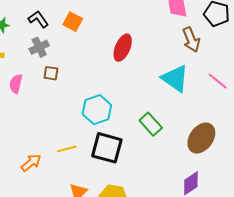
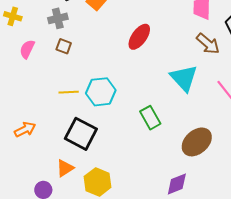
brown arrow: (191, 40) -> (208, 44), turned -40
black square: (107, 148) -> (81, 134), moved
yellow line: (67, 149) -> (69, 92), moved

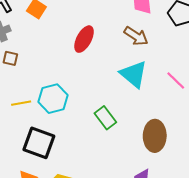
brown arrow: (208, 44) -> (136, 36), moved
brown ellipse: (197, 142) -> (155, 136), turned -40

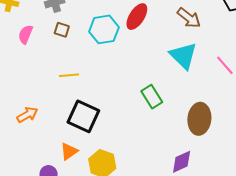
cyan hexagon: (53, 99) -> (104, 29), moved

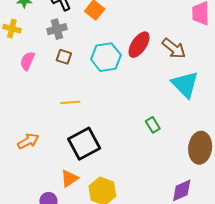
brown arrow: (189, 18) -> (174, 48), moved
green rectangle: (152, 97) -> (153, 125), size x0.7
black square: (83, 116) -> (84, 144), turned 36

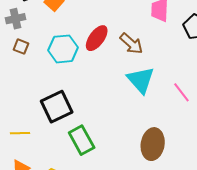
yellow line: (70, 102) -> (20, 133), moved
green rectangle: (153, 125) -> (82, 140), moved, size x1.8
black square: (84, 144) -> (57, 107), moved

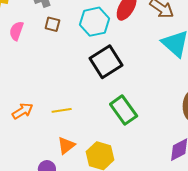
black square: (57, 107) -> (106, 62), moved

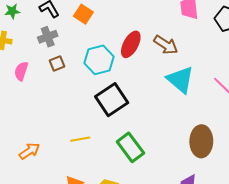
brown square: (52, 24) -> (57, 64), turned -35
yellow line: (62, 110) -> (80, 139), moved

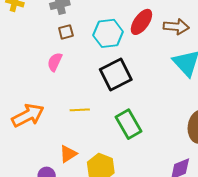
brown arrow: (166, 45) -> (176, 27), turned -35
pink semicircle: (21, 71) -> (55, 62), moved
orange arrow: (29, 151) -> (28, 115), size x1.5

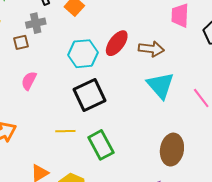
brown square: (66, 32) -> (21, 42), moved
yellow line: (80, 110) -> (65, 131), moved

